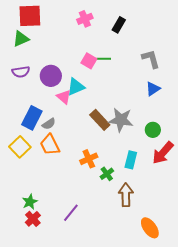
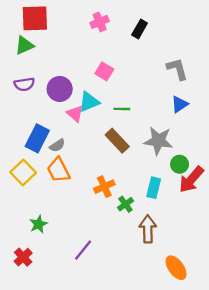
green line: (104, 59) -> (122, 109), moved
gray star: (121, 120) -> (158, 141), moved
green circle: (153, 130) -> (180, 164), moved
green star: (30, 202) -> (38, 224), moved
red cross: (33, 219) -> (23, 257), moved

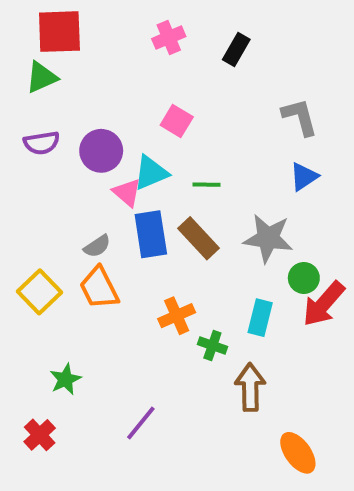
blue rectangle: (37, 138) -> (151, 234), moved, turned -36
green cross: (125, 204) -> (212, 346), turned -35

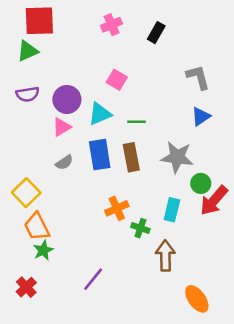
pink triangle: (127, 193) -> (62, 127), moved, turned 48
brown rectangle: (199, 238) -> (131, 157), turned 32
orange trapezoid: (99, 288) -> (37, 227), moved

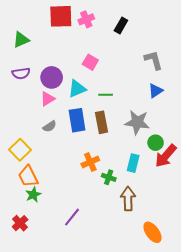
red square: (39, 21) -> (61, 16), moved

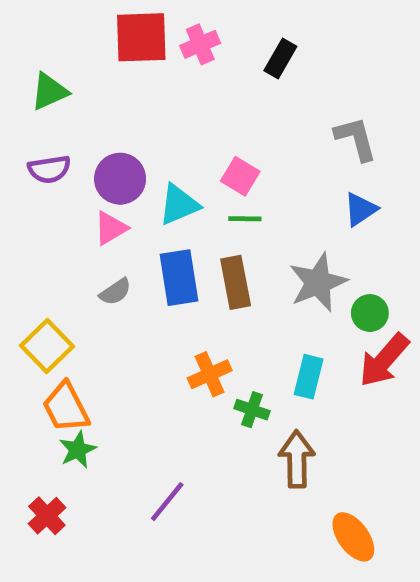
pink square: (90, 62) -> (240, 176), moved
gray star: (137, 122) -> (318, 282), turned -30
green circle: (156, 143) -> (370, 313), moved

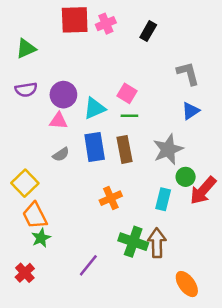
pink triangle: (111, 228) -> (58, 121), turned 36
green circle: (370, 313) -> (186, 177), moved
green cross: (252, 410) -> (133, 242), moved, size x1.6

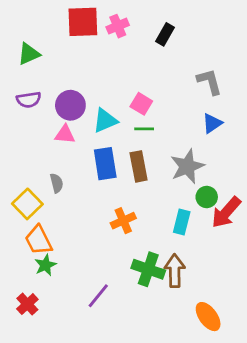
gray semicircle: (61, 154) -> (57, 183), moved, turned -70

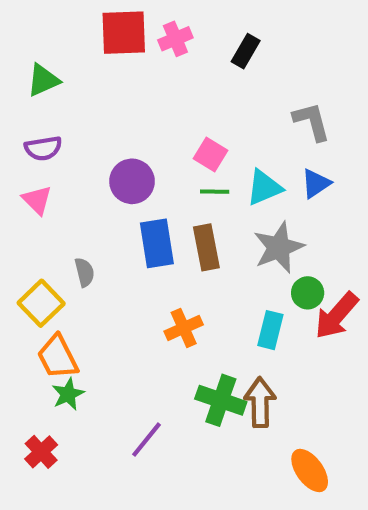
purple circle: (70, 105) -> (132, 181), moved
cyan triangle: (105, 121) -> (264, 188), moved
pink triangle: (65, 134) -> (37, 200), moved, turned 40

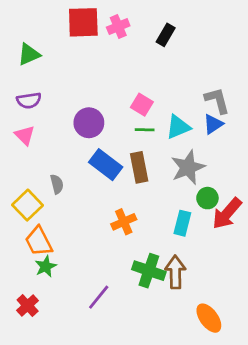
gray L-shape: (312, 121) -> (217, 100), moved
blue rectangle: (157, 243) -> (106, 165), turned -44

